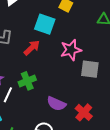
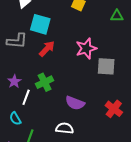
cyan square: (45, 24) -> (40, 24), moved
red cross: (84, 112) -> (114, 109), moved

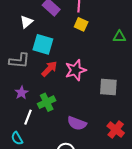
pink star: (86, 48) -> (76, 70), moved
purple star: (14, 81) -> (22, 93), moved

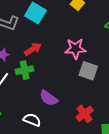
red arrow: (49, 69) -> (33, 49), moved
pink star: (76, 70) -> (75, 49), moved

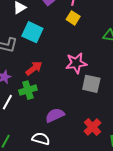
purple semicircle: (49, 98) -> (55, 115), turned 126

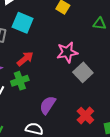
gray square: (91, 84) -> (83, 72), turned 36
purple semicircle: (55, 115) -> (48, 105), turned -30

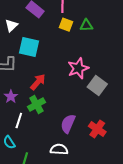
green triangle: (100, 24) -> (86, 25), moved
red cross: (85, 115) -> (97, 129), moved

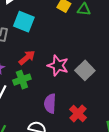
pink star: (78, 68) -> (58, 66), moved, turned 30
purple semicircle: (68, 124) -> (50, 104), turned -30

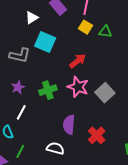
red arrow: (27, 58) -> (78, 61), moved
green cross: (22, 80) -> (48, 90), moved

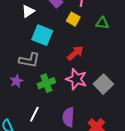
yellow square: (86, 27) -> (73, 19), moved
gray L-shape: (20, 55) -> (29, 60), moved
white line: (21, 112) -> (34, 114), moved

